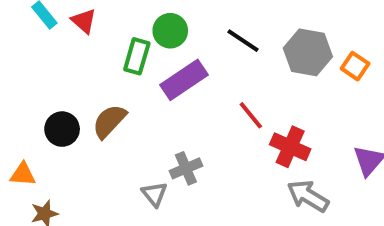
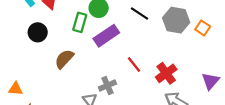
red line: (251, 115) -> (134, 64), moved
black circle: (62, 129) -> (38, 32), moved
red cross: (290, 147) -> (166, 73), turned 30

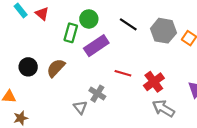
black circle: (38, 32) -> (28, 67), moved
red line: (134, 64) -> (123, 73), turned -35
gray cross: (107, 85) -> (97, 94), turned -35

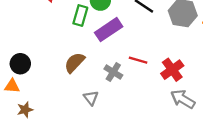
black circle: (28, 67) -> (20, 64), moved
brown semicircle: (56, 68) -> (74, 63), moved
gray cross: (97, 94) -> (113, 72), moved

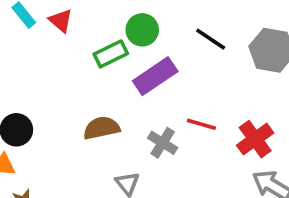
green rectangle: (80, 15) -> (111, 54), turned 48
brown semicircle: (74, 63) -> (102, 128), turned 35

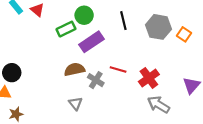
black line: (211, 39) -> (123, 21), turned 42
brown semicircle: (102, 128) -> (74, 69), moved

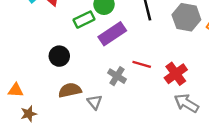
brown semicircle: (74, 69) -> (70, 90), moved
black circle: (12, 73) -> (59, 56), moved

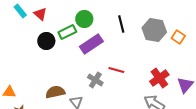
black circle: (59, 56) -> (46, 41), moved
red cross: (176, 74) -> (159, 78), moved

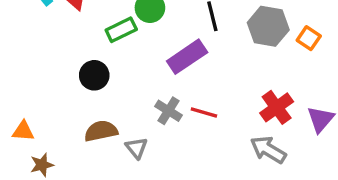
black circle: (46, 41) -> (94, 75), moved
purple rectangle: (91, 44) -> (187, 57), moved
red line: (116, 70) -> (204, 112), moved

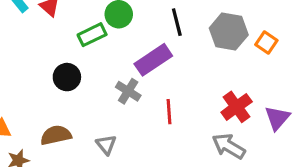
gray cross: (169, 111) -> (128, 91), moved
red line: (204, 112) -> (169, 112), turned 70
brown semicircle: (101, 131) -> (56, 135), moved

